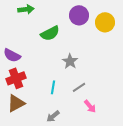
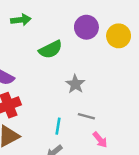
cyan line: (53, 87) -> (58, 126), moved
gray line: (79, 87) -> (86, 116), turned 48

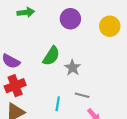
purple circle: (86, 27) -> (70, 19), moved
green semicircle: (51, 49) -> (51, 56), moved, turned -30

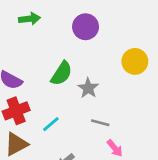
yellow circle: (110, 26) -> (135, 61), moved
cyan line: (58, 104) -> (51, 124), moved, turned 40

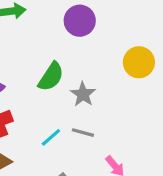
gray line: (100, 123) -> (83, 133), moved
cyan line: (51, 124) -> (51, 137), moved

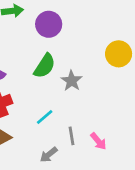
purple circle: (80, 21) -> (49, 24), moved
gray line: (83, 133) -> (72, 136), moved, turned 66

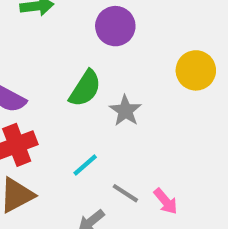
purple circle: (49, 24) -> (115, 26), moved
gray line: (72, 136) -> (125, 193), turned -48

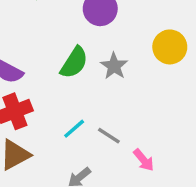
gray star: (125, 111) -> (114, 66), moved
gray line: (125, 193) -> (109, 136), moved

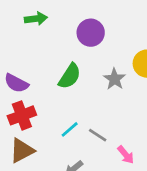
gray star: (114, 66) -> (114, 79), moved

